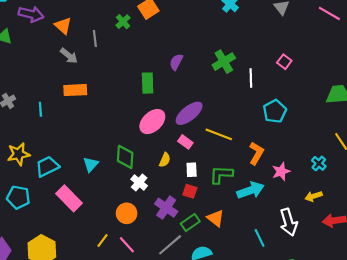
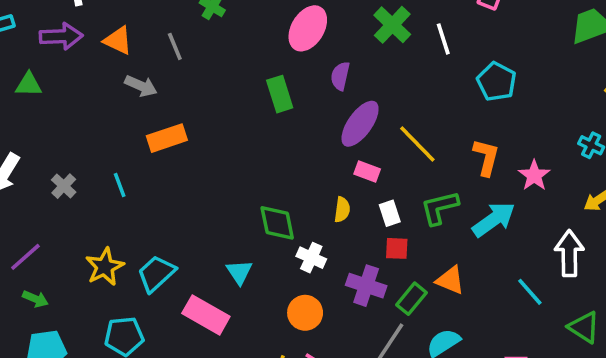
purple semicircle: (176, 62) -> (340, 76), moved
pink ellipse: (152, 122) -> (308, 28), moved
yellow line: (219, 134) -> (417, 144), turned 40
cyan triangle: (91, 164) -> (239, 272), moved
white arrow: (289, 222) -> (569, 253), turned -148

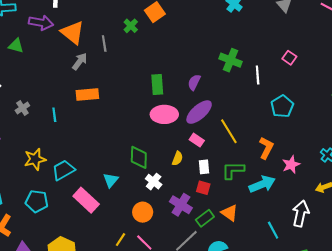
green cross: (392, 25) -> (231, 60), turned -35
pink ellipse: (308, 28) -> (164, 114), moved, turned 45
orange triangle: (118, 40) -> (73, 33), size x1.4
gray arrow: (141, 86) -> (80, 61), turned -90

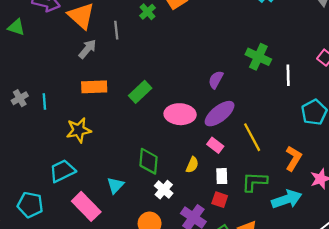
green rectangle: (157, 85) -> (140, 92), moved, turned 48
cyan line: (54, 115) -> (44, 102), moved
yellow star: (35, 159) -> (79, 130), moved

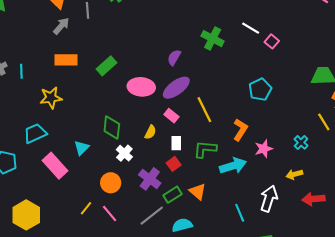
white line: (288, 75) -> (251, 28), moved, turned -60
red square: (220, 200) -> (174, 164), turned 32

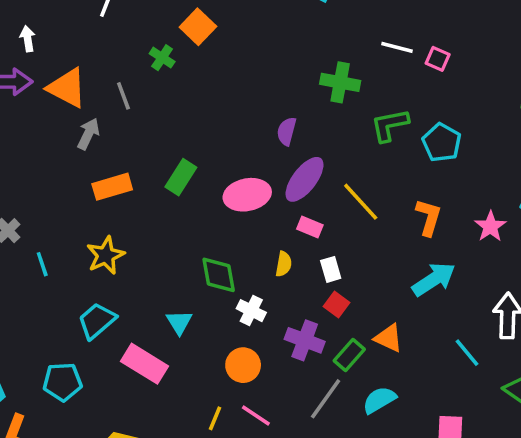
cyan line: (21, 71) -> (42, 264), moved
green L-shape: (205, 149) -> (390, 125), moved
pink star: (264, 149) -> (490, 226), moved

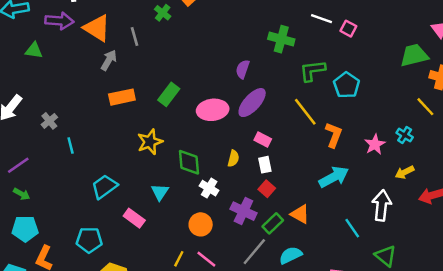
yellow line: (361, 202) -> (305, 112), moved
pink rectangle: (310, 227) -> (263, 139), moved
yellow star: (106, 255) -> (150, 142), moved
pink rectangle: (145, 364) -> (134, 218), size x0.7
cyan pentagon: (62, 382) -> (89, 240), moved

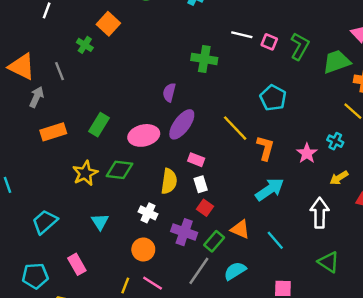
green L-shape: (312, 71) -> (300, 46), moved, turned 132
yellow semicircle: (233, 158) -> (169, 181), size x1.5
green diamond: (189, 162) -> (119, 170), moved, turned -72
pink rectangle: (134, 218) -> (77, 264), moved, turned 30
cyan line: (352, 228) -> (275, 240), moved

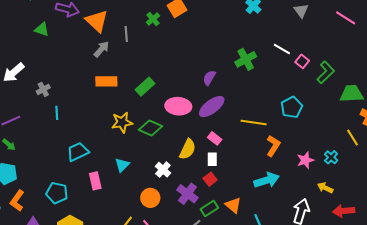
green cross: (204, 59) -> (246, 59), turned 35
yellow line: (235, 128) -> (254, 122), turned -55
yellow arrow: (339, 178) -> (325, 188), turned 42
pink rectangle: (77, 264) -> (95, 181), moved

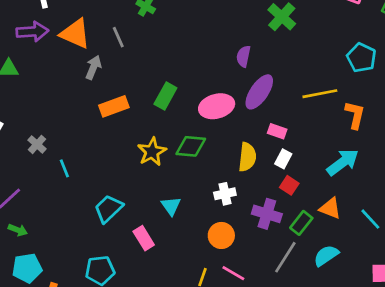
white rectangle: (212, 159) -> (283, 159), turned 48
white cross: (163, 170) -> (225, 194), turned -35
cyan arrow: (267, 180) -> (343, 162), moved

